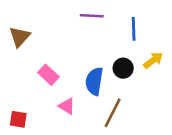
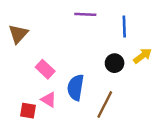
blue semicircle: (94, 81) -> (76, 87), moved
pink triangle: (67, 106) -> (49, 100), moved
red square: (18, 119) -> (28, 111), moved

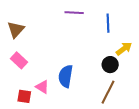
black circle: (115, 63) -> (110, 65), moved
pink rectangle: (45, 69) -> (19, 60), moved
brown line: (105, 105) -> (108, 92), moved

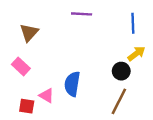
blue line: (108, 23) -> (133, 23), moved
brown triangle: (16, 30) -> (29, 33), moved

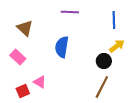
brown triangle: (29, 33) -> (25, 28), turned -30
blue semicircle: (72, 84) -> (62, 47), moved
red square: (27, 106) -> (23, 91), turned -32

